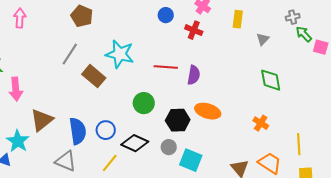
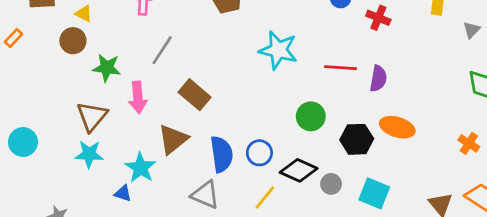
gray line: (70, 54) -> (162, 50), moved
brown rectangle: (94, 76) -> (195, 95), moved
gray circle: (169, 147) -> (331, 184), moved

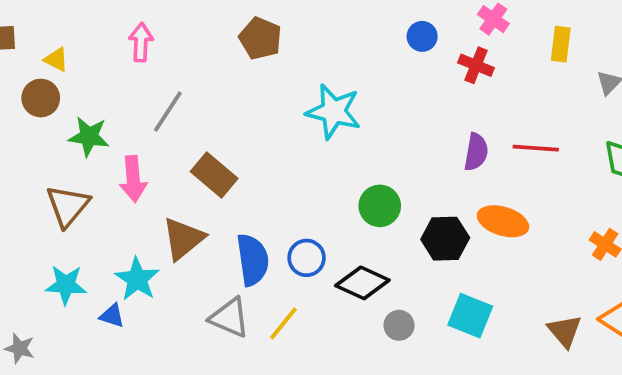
red line: (341, 68) -> (536, 148), moved
cyan star: (89, 154) -> (66, 285), moved
gray circle: (331, 184) -> (399, 325), moved
yellow line: (265, 197) -> (283, 323), moved

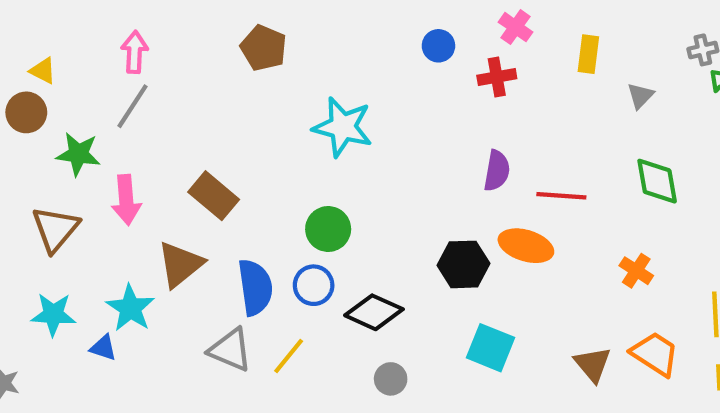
red cross: (476, 65) -> (497, 77), turned -32
gray line: (168, 111) -> (132, 106), moved
red line: (536, 148) -> (561, 196), moved
green circle: (380, 206) -> (328, 229), moved
gray circle: (399, 325) -> (391, 379), moved

